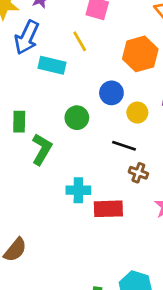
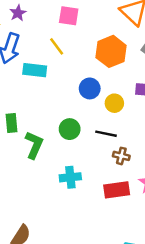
green circle: (77, 118) -> (70, 129), moved
red rectangle: (108, 209) -> (117, 190), moved

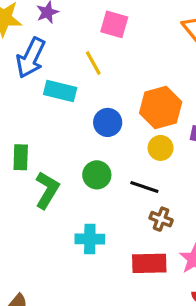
orange hexagon: (111, 51) -> (161, 108), moved
blue circle: (90, 88) -> (108, 122), moved

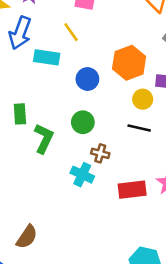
yellow circle: (161, 148) -> (143, 99), moved
black line: (144, 187) -> (139, 128), moved
brown cross: (161, 219) -> (100, 153), moved
cyan cross: (90, 239) -> (82, 175), turned 30

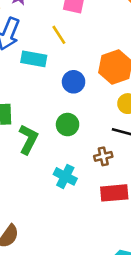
brown cross: (100, 153) -> (103, 156), moved, turned -30

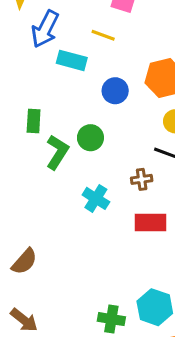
yellow line: (59, 35) -> (103, 35), turned -42
green circle: (68, 125) -> (90, 138), moved

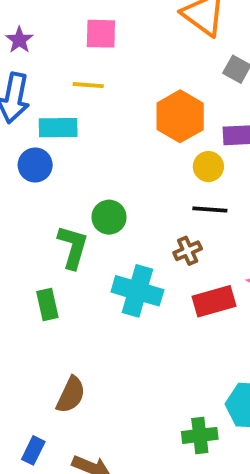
blue circle: (115, 91) -> (35, 165), moved
green rectangle: (34, 121) -> (47, 304), moved
cyan cross: (96, 198) -> (137, 291), size x1.4

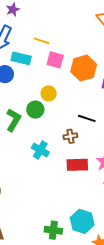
pink square: (101, 34) -> (55, 60), moved
yellow circle: (208, 167) -> (49, 93), moved
cyan cross: (137, 291) -> (40, 150), size x0.7

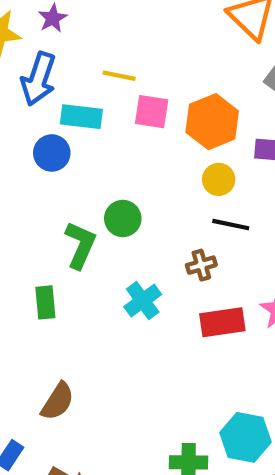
yellow circle: (49, 93) -> (219, 179), moved
cyan cross: (40, 150) -> (143, 301), turned 30

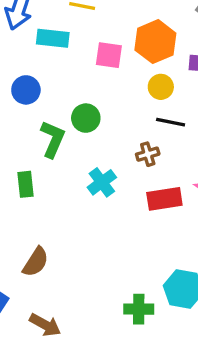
pink square: (152, 112) -> (109, 55), moved
blue circle: (52, 153) -> (26, 90), moved

